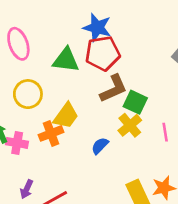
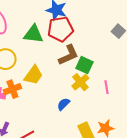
orange cross: (51, 133) -> (12, 89), moved
blue semicircle: (100, 146) -> (63, 104), moved

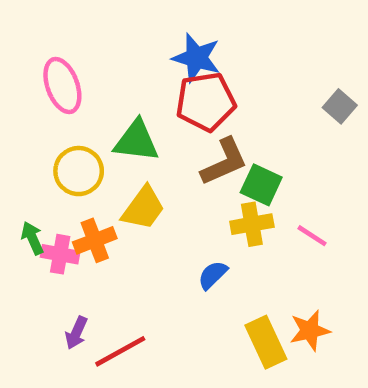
green triangle: (33, 34) -> (136, 141), moved
yellow cross: (80, 82) -> (252, 224), turned 30
pink line: (106, 87) -> (312, 236), turned -48

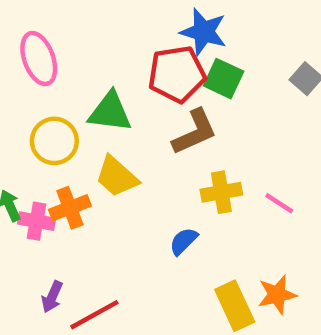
blue star: (196, 58) -> (204, 32), moved
green square: (261, 185) -> (224, 79), moved
yellow trapezoid: (143, 208) -> (117, 177), turned 96

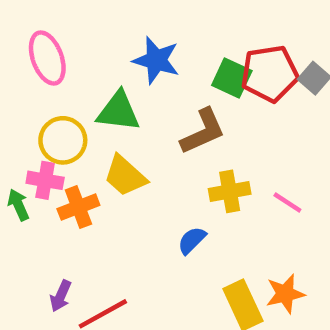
blue star: (204, 32) -> (156, 60), moved
red pentagon: (177, 74) -> (270, 74), moved
pink cross: (37, 221) -> (45, 180), moved

